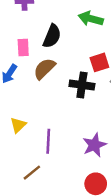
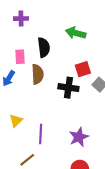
black semicircle: (52, 36) -> (44, 47), turned -30
brown semicircle: (44, 69) -> (38, 74), turned 132

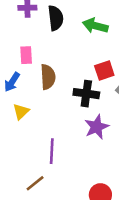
black semicircle: (44, 47) -> (56, 18), moved
yellow triangle: (16, 121) -> (21, 112), moved
purple star: (79, 137) -> (97, 127), moved

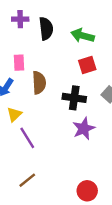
red square: (104, 71) -> (87, 65), moved
purple line: (52, 151) -> (27, 138), moved, turned -35

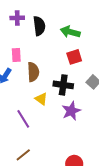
yellow triangle: (14, 114) -> (41, 99), moved, turned -40

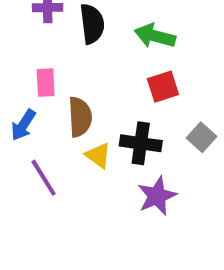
yellow triangle: (41, 99) -> (98, 155), moved
purple line: (23, 119) -> (44, 178), moved

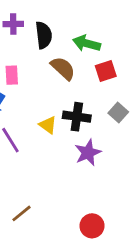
red square: (163, 87) -> (106, 71), moved
brown semicircle: (80, 117) -> (63, 68), moved, turned -44

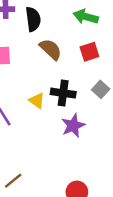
green arrow: (86, 43) -> (86, 17), moved

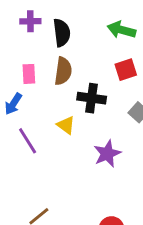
brown semicircle: (51, 49) -> (63, 71), moved, turned 55
black cross: (63, 93) -> (92, 98), moved

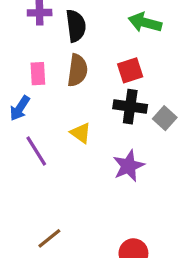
red square: (126, 70) -> (130, 70), moved
black cross: (92, 98) -> (130, 107), moved

